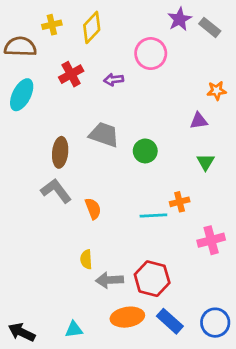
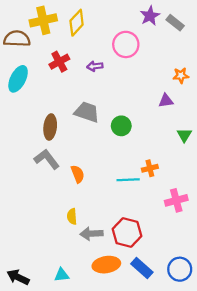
yellow cross: (52, 25) -> (43, 20), size x1.6
green triangle: (206, 162) -> (184, 135), moved

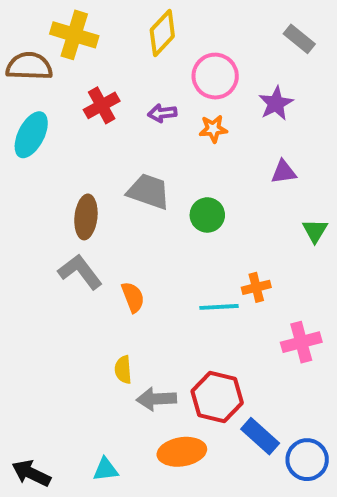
purple star: (150, 16) -> (276, 103), moved
yellow cross: (43, 20) -> (74, 35), turned 30
yellow diamond: (77, 23) -> (162, 33), moved
orange star: (181, 75) -> (213, 129), moved
blue rectangle: (142, 268) -> (260, 436), moved

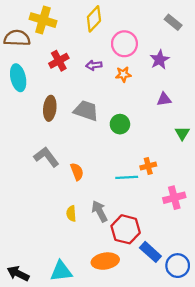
cyan ellipse: (31, 135) -> (18, 78), turned -40
brown ellipse: (86, 217) -> (50, 108), moved
gray arrow: (156, 399) -> (100, 211), moved, turned 65
cyan triangle: (106, 469) -> (61, 271), size x1.5

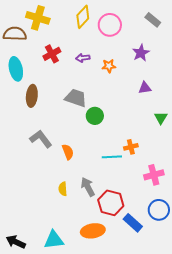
pink circle: (124, 44) -> (110, 25), moved
brown ellipse: (50, 108) -> (32, 96), moved
green circle: (120, 124) -> (95, 116), moved
blue circle: (178, 266) -> (159, 210), moved

